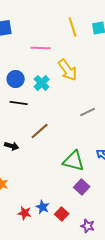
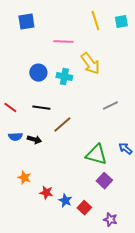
cyan cross: (42, 83) -> (64, 77), turned -35
black line: (19, 103) -> (41, 108), moved
red star: (25, 213) -> (46, 193), moved

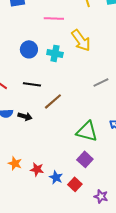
orange star: (24, 178) -> (15, 163), moved
purple square: (104, 181) -> (85, 159), moved

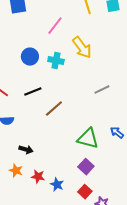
pink line: (54, 18) -> (55, 26), turned -54
black line: (32, 84) -> (33, 92), turned -30
black arrow: (25, 116) -> (26, 150), moved
red square: (75, 184) -> (85, 192), moved

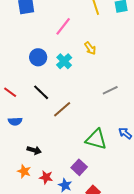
yellow arrow: (82, 48) -> (90, 48), size x0.6
cyan cross: (56, 61) -> (64, 61), turned 35
black line: (33, 92) -> (41, 92), turned 66
purple square: (86, 167) -> (79, 167), moved

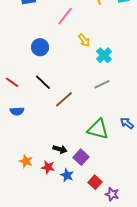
yellow arrow: (90, 48) -> (84, 40), moved
cyan cross: (64, 61) -> (104, 55), moved
gray line: (110, 90) -> (102, 84), moved
black arrow: (34, 150) -> (60, 149), moved

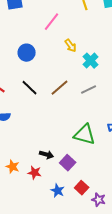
brown line: (64, 99) -> (60, 88), moved
blue star: (67, 175) -> (58, 191), moved

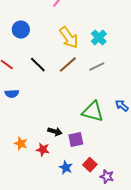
yellow arrow: (71, 46) -> (69, 38), moved, size x1.6
blue circle: (27, 53) -> (21, 30), moved
purple square: (68, 163) -> (76, 140), turned 35

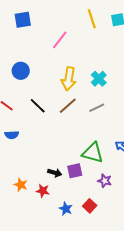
yellow arrow: (69, 38) -> (69, 79), turned 45
purple square: (76, 140) -> (75, 171), moved
purple star: (107, 177) -> (105, 181), moved

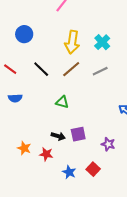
green triangle: (93, 153) -> (62, 102), moved, size x0.6

